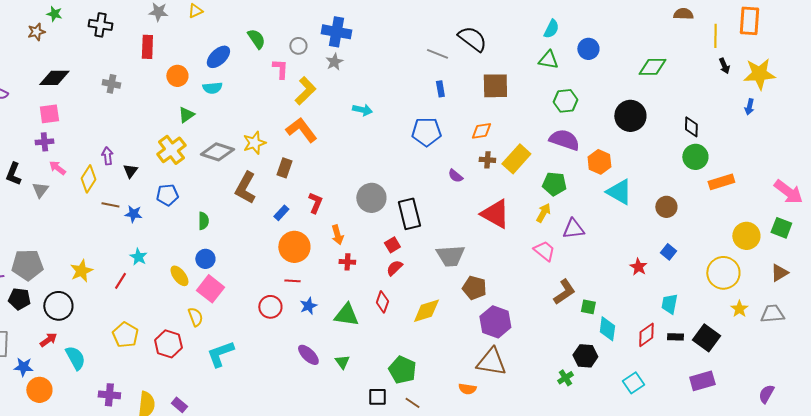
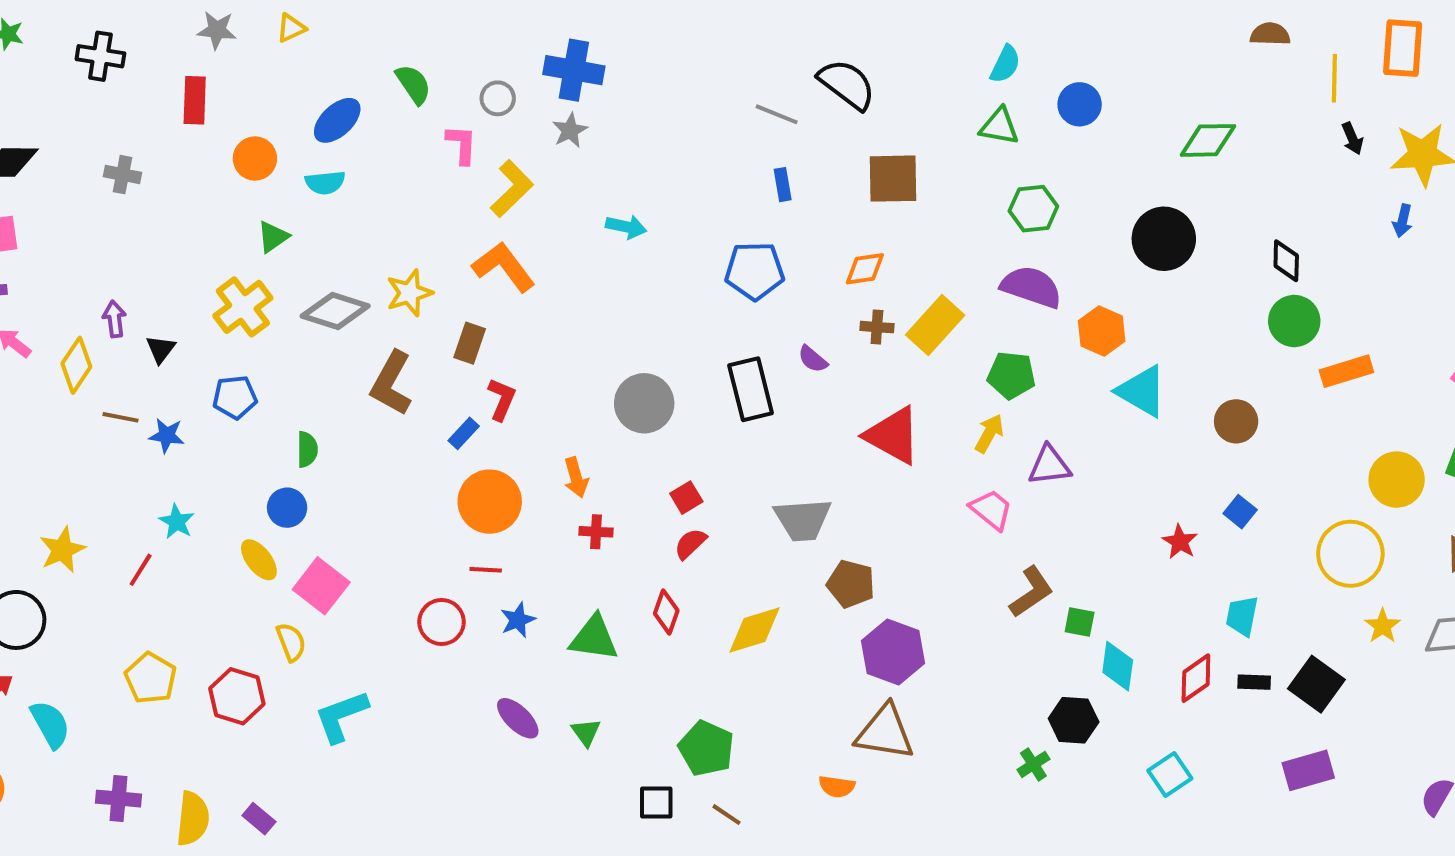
red L-shape: (315, 203) -> (502, 399), moved
black rectangle: (409, 214) -> (751, 389), moved
blue circle: (205, 259) -> (287, 508), moved

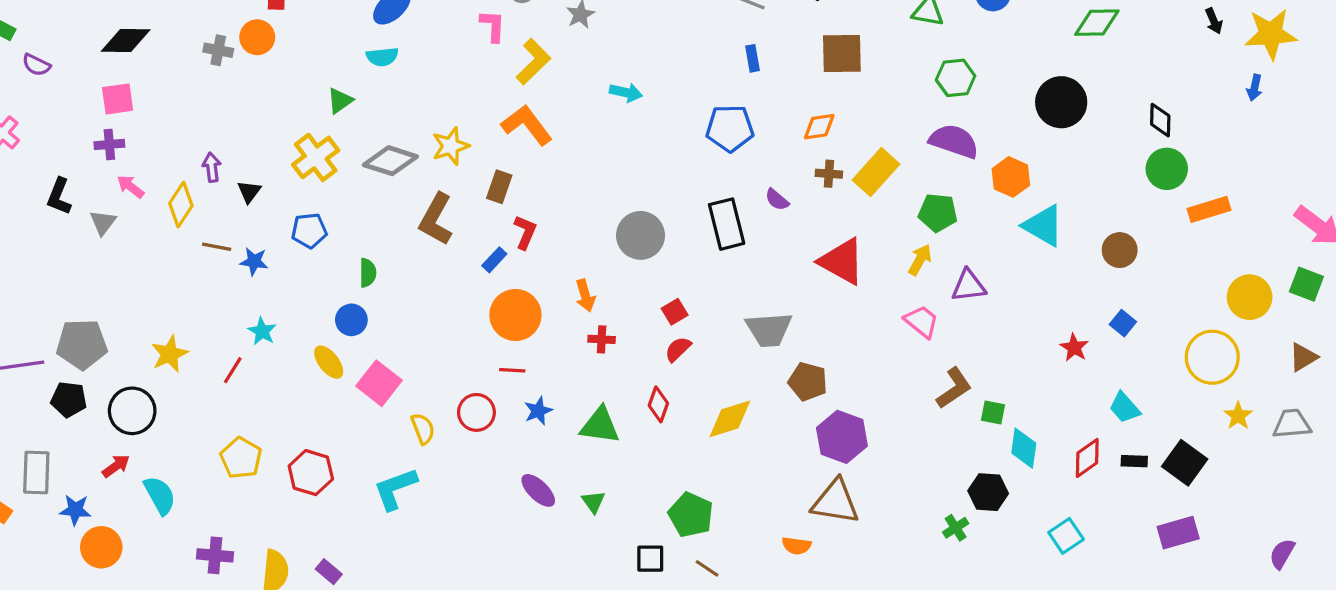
orange circle: (255, 159) -> (257, 37), moved
cyan trapezoid: (1242, 616) -> (1125, 408), turned -52
yellow semicircle: (291, 642) -> (423, 429), moved

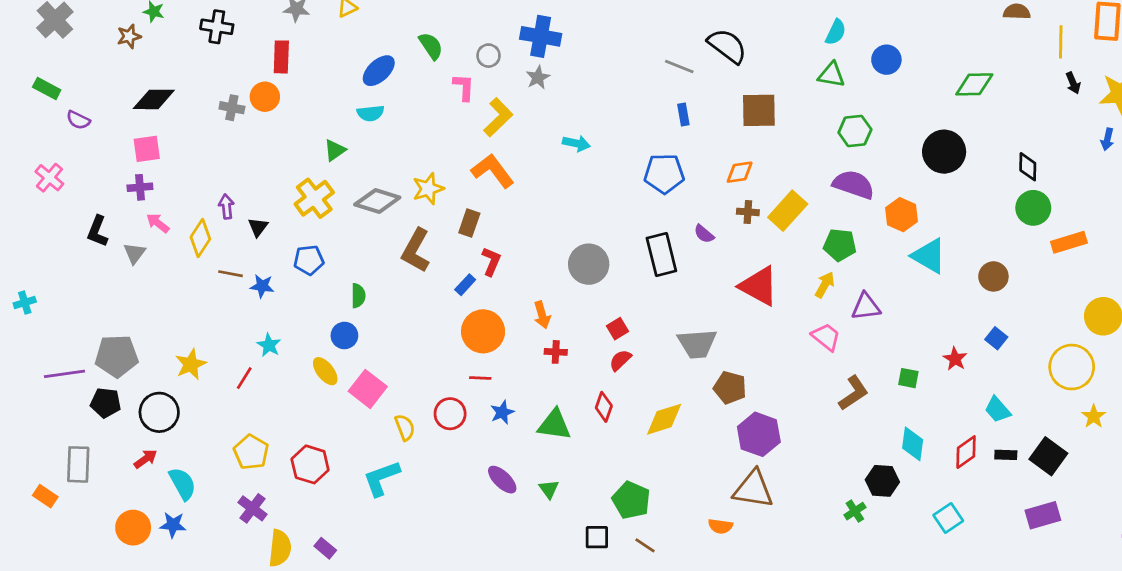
green square: (993, 412) -> (908, 378), moved
blue star: (75, 510) -> (173, 525), moved
purple cross: (215, 555) -> (252, 508), moved, turned 32

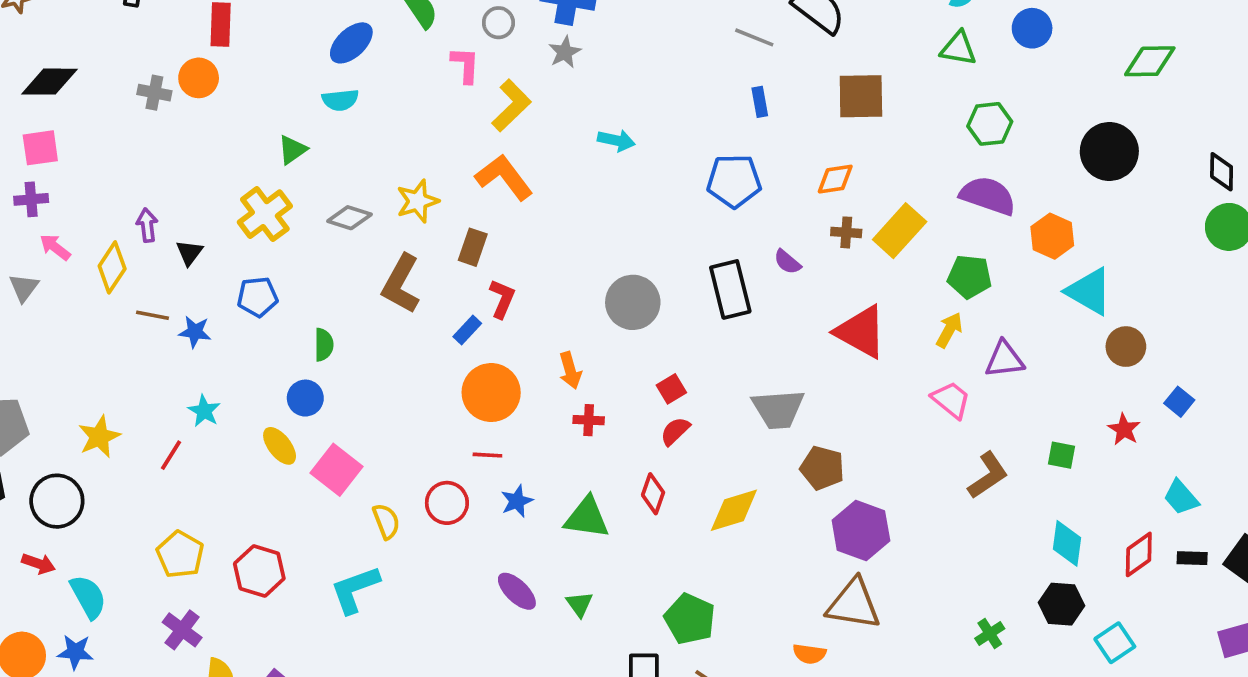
gray diamond: (377, 201) -> (349, 218), size x0.7
brown circle: (993, 276) -> (1126, 347), moved
red arrow: (145, 459) -> (39, 564), turned 55
black hexagon: (882, 481) -> (1061, 604), moved

